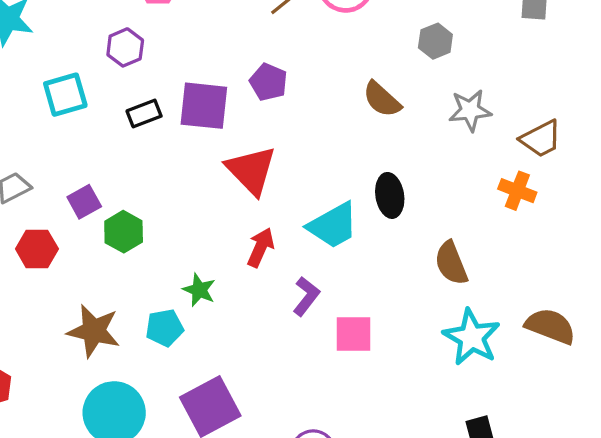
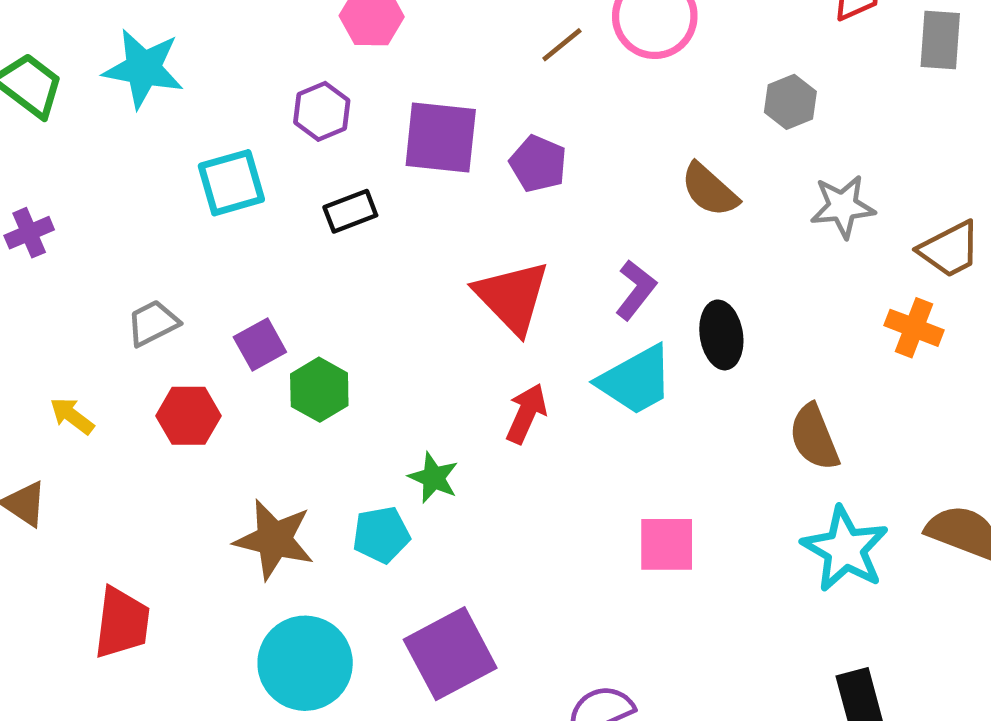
purple square: (204, 106) -> (441, 138), moved
purple L-shape: (306, 296) -> (636, 290), moved

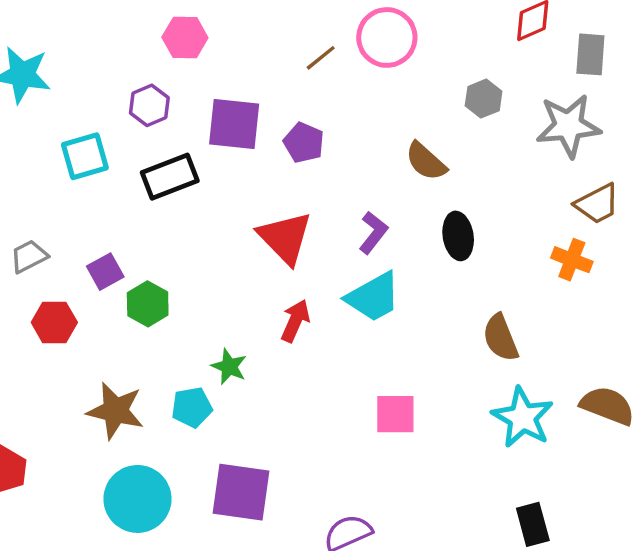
gray star: (843, 207) -> (568, 126), moved, size x1.4
black rectangle: (350, 211) -> (170, 177), size x1.5
black ellipse: (721, 335) -> (458, 236), moved
purple square: (450, 654) -> (241, 492), turned 36

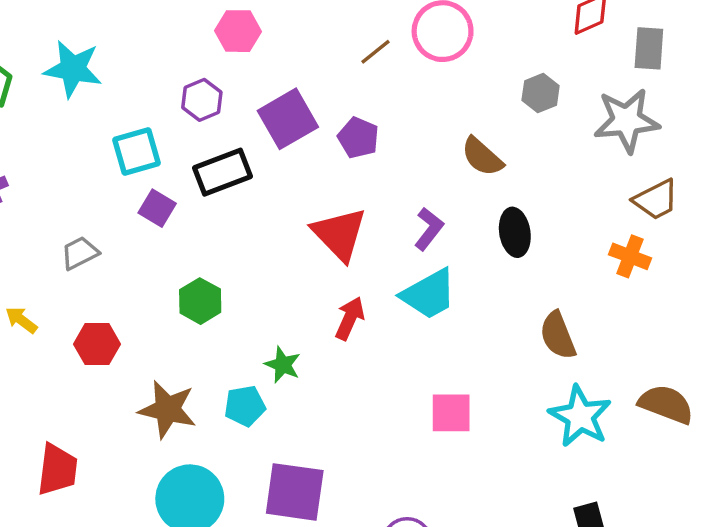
purple square: (234, 124) -> (288, 119), turned -36
purple square: (105, 272) -> (157, 208), moved, turned -30
red hexagon: (54, 322) -> (97, 344), moved

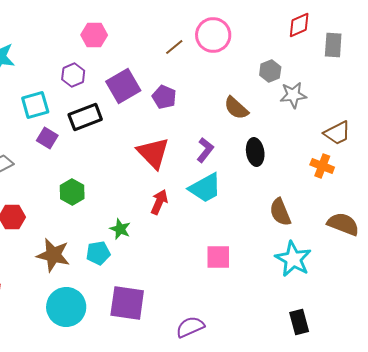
gray star: (627, 121) -> (293, 95), moved, size x0.7
brown semicircle: (666, 404) -> (343, 224), moved

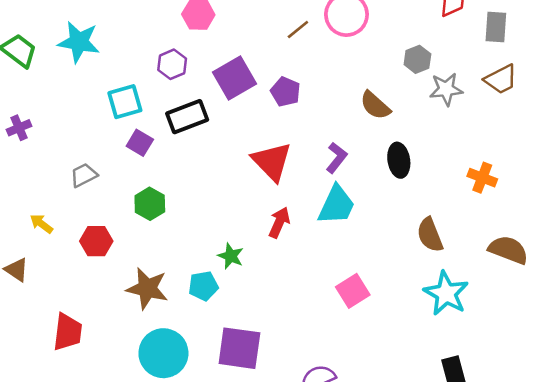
brown trapezoid: (337, 133) -> (501, 79), moved
cyan trapezoid: (205, 188) -> (337, 205), turned -36
green hexagon: (72, 192) -> (150, 204), moved
pink square: (218, 257) -> (353, 291), turned -32

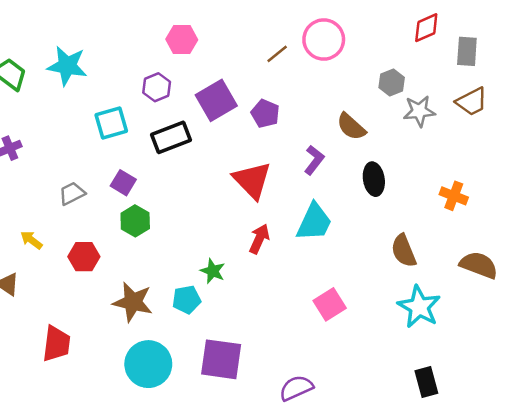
purple square: (140, 143) -> (123, 183), moved
purple L-shape: (337, 158) -> (314, 160), moved

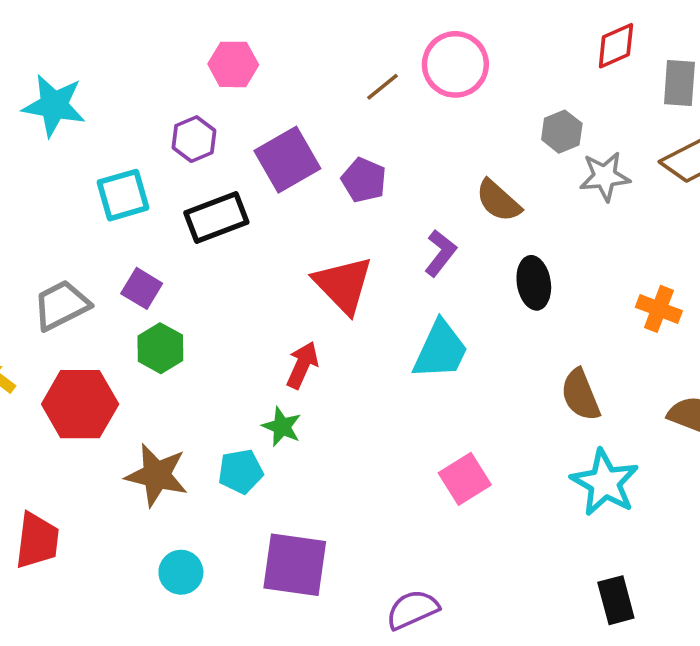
gray trapezoid: (72, 193) -> (61, 305), size x1.4
red arrow: (259, 239) -> (302, 365), moved
red hexagon: (84, 257) -> (80, 404), size x1.5
cyan circle: (148, 364) -> (181, 572), size x0.6

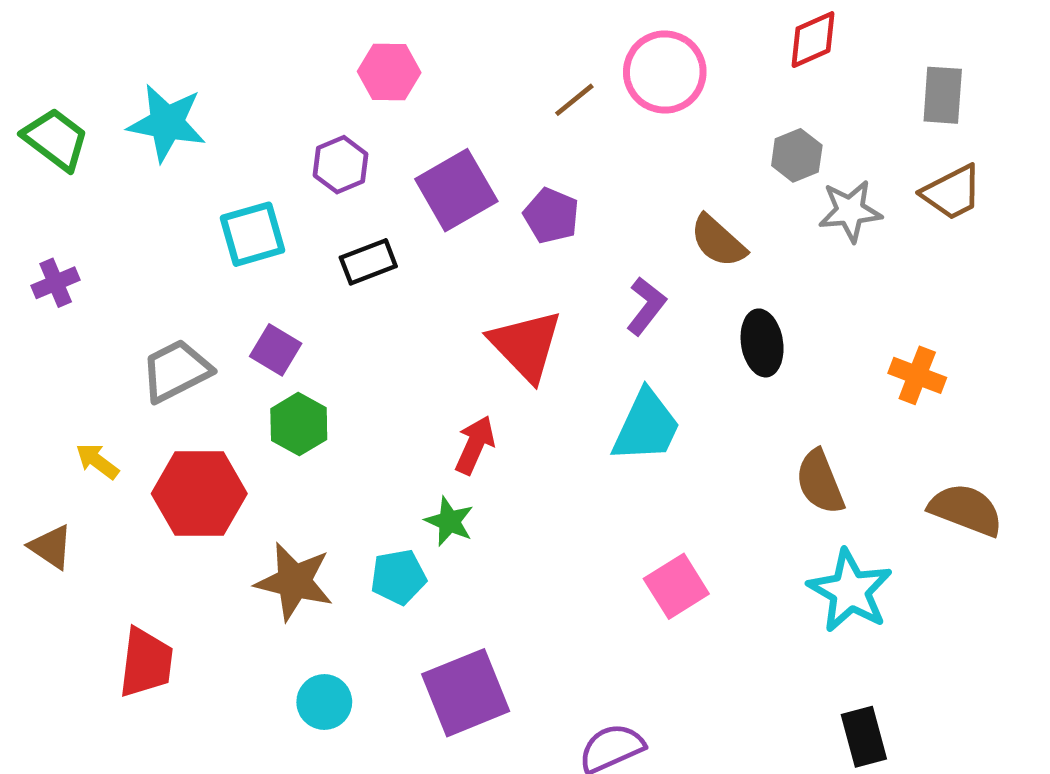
red diamond: (616, 46) -> (813, 40), moved
black rectangle: (216, 217) -> (368, 262), size x0.7
purple square: (295, 565) -> (466, 693), turned -30

